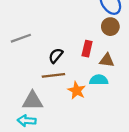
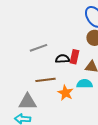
gray line: (21, 38) -> (38, 48), moved
black semicircle: (56, 56) -> (62, 59), moved, turned 48

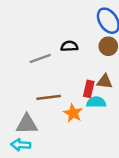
red rectangle: (74, 57) -> (89, 89), moved
black semicircle: (62, 59) -> (69, 46), moved

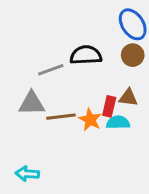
black semicircle: (69, 46) -> (86, 55), size x1.5
orange star: (73, 113) -> (90, 120), moved
gray triangle: (27, 124) -> (32, 103), moved

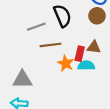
black semicircle: (86, 55) -> (62, 16), turned 70
gray triangle: (32, 103) -> (22, 80), moved
brown line: (61, 117) -> (51, 45), moved

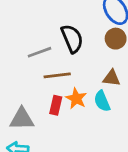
red rectangle: (80, 54) -> (56, 105), moved
cyan semicircle: (86, 66) -> (102, 101), turned -112

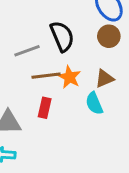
brown triangle: (112, 78) -> (104, 79), turned -30
orange star: (76, 98) -> (69, 77), moved

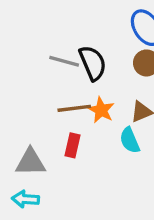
gray line: (27, 51) -> (64, 61), moved, turned 35

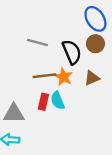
black semicircle: (93, 63) -> (72, 52), moved
cyan semicircle: (130, 140) -> (58, 101), moved

